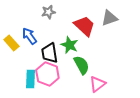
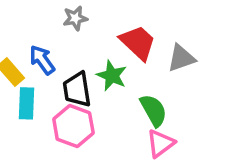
gray triangle: (109, 18) -> (181, 58), moved
green semicircle: (81, 65) -> (154, 110), moved
cyan rectangle: (30, 79) -> (27, 103), moved

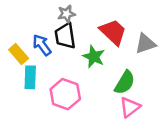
black trapezoid: (77, 89) -> (65, 36), moved
green semicircle: (154, 110) -> (125, 82), turned 60

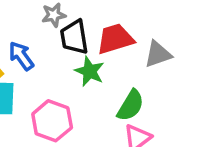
red trapezoid: (113, 32) -> (115, 39), turned -60
black trapezoid: (65, 36) -> (74, 37), moved

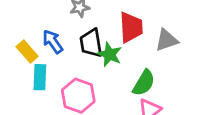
black trapezoid: (74, 37) -> (91, 43), moved
red trapezoid: (115, 39) -> (131, 27), turned 104

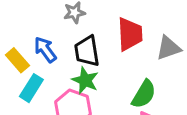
green star: (110, 54) -> (85, 80), moved
cyan rectangle: (40, 77) -> (31, 88), turned 30

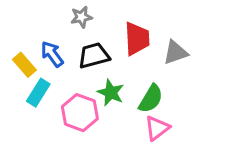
black trapezoid: (87, 51) -> (94, 56), turned 84
green star: (85, 80) -> (111, 93), moved

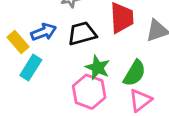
blue arrow: (52, 54) -> (44, 32), turned 105
pink hexagon: (80, 113) -> (89, 92), moved

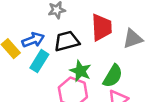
cyan rectangle: (31, 68) -> (39, 61), moved

